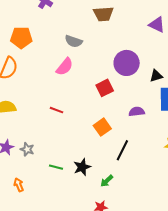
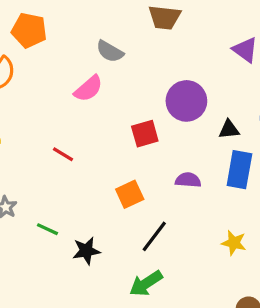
green line: (56, 167) -> (48, 229), moved
green arrow: (107, 181) -> (146, 283), moved, size x1.5

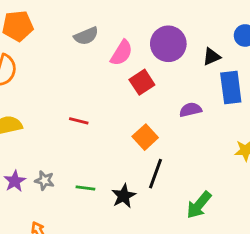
gray semicircle: (110, 51) -> (86, 36), moved, turned -35
pink semicircle: (88, 89) -> (122, 53), moved
black line: (154, 236) -> (156, 174), moved
green arrow: (146, 283) -> (199, 205), moved

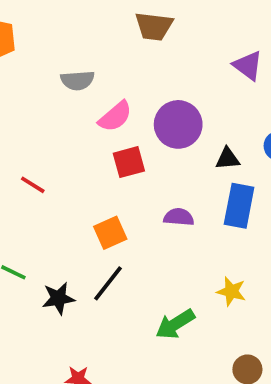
green arrow: (199, 205) -> (175, 324), moved

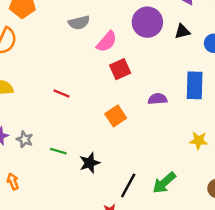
purple circle: (178, 124) -> (147, 22), moved
black triangle: (228, 159) -> (182, 31), moved
black line: (108, 283) -> (128, 185), moved
green arrow: (175, 324) -> (164, 183), moved

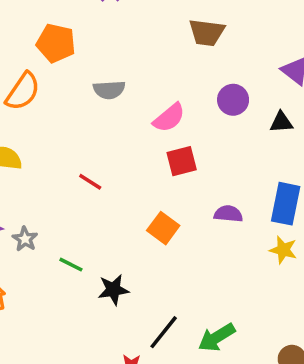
purple circle: (147, 22) -> (233, 100), size x0.7
gray semicircle: (79, 23) -> (109, 90), moved
orange square: (116, 116) -> (163, 228), turned -30
yellow star: (199, 141) -> (283, 250), moved

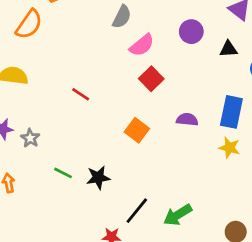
gray semicircle: (109, 90) -> (122, 17), moved, turned -60
red square: (182, 161) -> (151, 79), turned -30
green line: (71, 265) -> (63, 173), moved

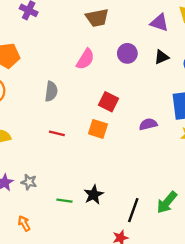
gray semicircle: (122, 17) -> (51, 91), moved
pink semicircle: (142, 45) -> (85, 59), moved
orange square: (137, 130) -> (98, 129), moved

